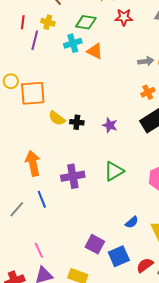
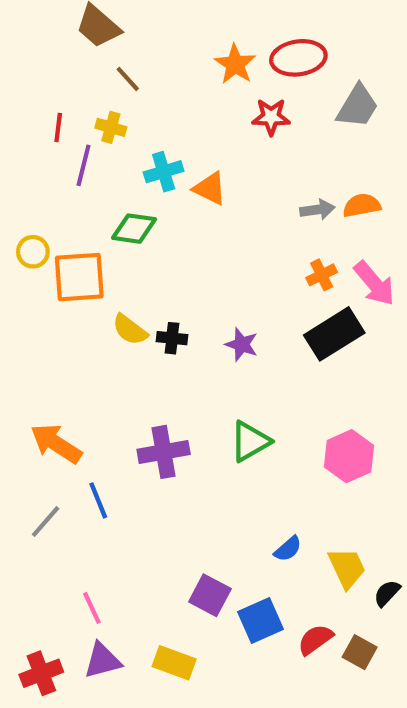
green diamond: (86, 22) -> (134, 229), moved
orange arrow: (33, 163) -> (56, 444), moved, turned -45

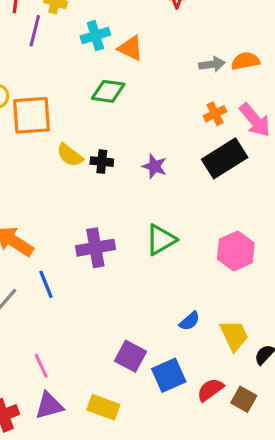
green diamond: (134, 229) -> (108, 91), moved

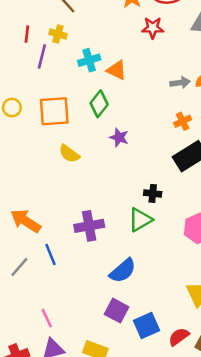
green diamond: (108, 91) -> (99, 104), turned -60
orange square: (32, 115) -> (54, 111), moved
black cross: (102, 162) -> (153, 193), moved
purple star: (154, 166) -> (119, 137), moved
blue semicircle: (190, 321) -> (123, 271), moved, size x1.6

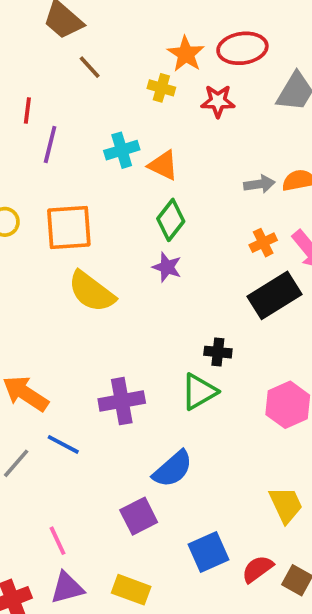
yellow cross: (58, 34) -> (161, 88), moved
green diamond: (99, 104) -> (171, 220), moved
yellow semicircle: (69, 154) -> (92, 292), size x1.5
blue line: (51, 255) -> (63, 444), turned -40
purple square: (117, 311) -> (139, 516), moved, turned 35

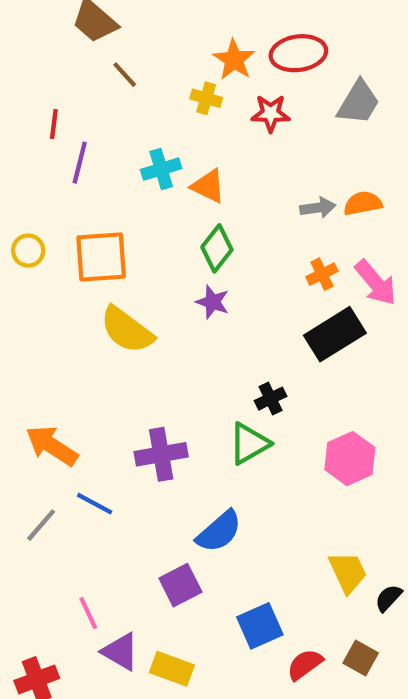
black cross: (218, 352) -> (271, 399), turned -32
red semicircle: (258, 569) -> (305, 664), moved
purple triangle: (67, 588) -> (120, 652), moved, turned 45

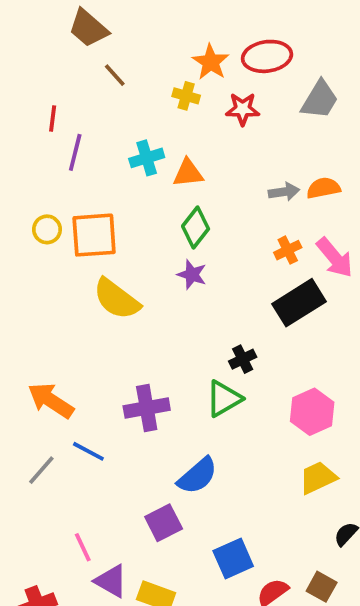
orange triangle: (208, 186) -> (188, 173), turned -32
yellow circle: (28, 251) -> (47, 229), moved
yellow trapezoid: (348, 572) -> (318, 478), moved, turned -90

